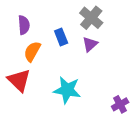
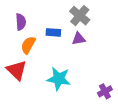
blue rectangle: (61, 37) -> (53, 32), turned -64
purple triangle: (90, 44) -> (79, 39), turned 32

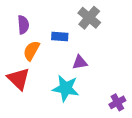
purple triangle: (79, 39) -> (80, 62), moved

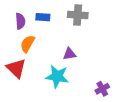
gray cross: (89, 18) -> (78, 15), turned -36
blue rectangle: (60, 37) -> (43, 17), moved

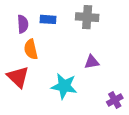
orange semicircle: (27, 44) -> (31, 49), turned -42
purple triangle: (69, 54) -> (92, 62), moved

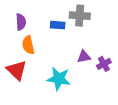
blue rectangle: (48, 19) -> (58, 25), moved
purple cross: (115, 100) -> (104, 64), moved

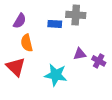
purple semicircle: (21, 22) -> (20, 21), turned 35
purple cross: (104, 64) -> (99, 61), turned -32

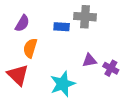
orange semicircle: (27, 43) -> (30, 48), turned 30
cyan star: (56, 75) -> (63, 84), turned -30

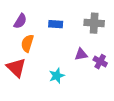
gray cross: (85, 17) -> (94, 23), moved
cyan star: (63, 84) -> (57, 76), size x0.7

